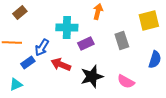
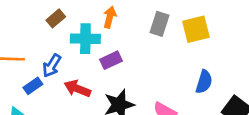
orange arrow: (98, 12) -> (110, 17), moved
brown rectangle: (20, 13) -> (56, 18), moved
gray rectangle: (122, 41) -> (160, 24), moved, turned 36

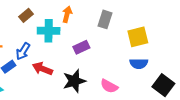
yellow square: (196, 29) -> (138, 37), moved
purple rectangle: (111, 60) -> (81, 47), moved
blue semicircle: (204, 82) -> (139, 64), turned 72

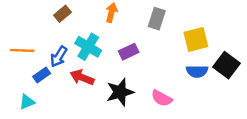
cyan cross: (49, 31) -> (88, 47), moved, turned 30
black square: (163, 85) -> (227, 65), moved

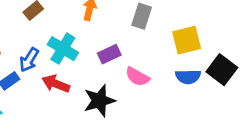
pink semicircle: (162, 98) -> (137, 77), moved

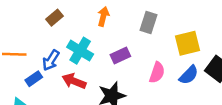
pink semicircle: (137, 77) -> (157, 73), moved, turned -100
blue semicircle: (188, 77) -> (189, 75), turned -45

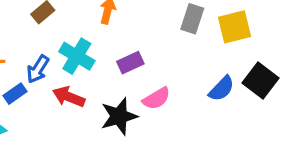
gray rectangle: (148, 23) -> (192, 19), moved
yellow square: (188, 43) -> (234, 27), moved
pink semicircle: (157, 73) -> (156, 98), moved, turned 40

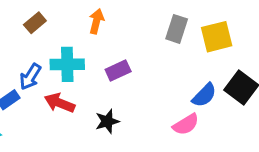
cyan cross: (77, 56) -> (67, 64), turned -32
pink semicircle: (156, 98) -> (186, 124), moved
black star: (119, 116) -> (107, 121), size x0.7

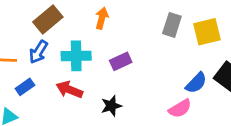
brown rectangle: (35, 23) -> (48, 20), size x1.5
blue arrow: (30, 77) -> (38, 52), moved

